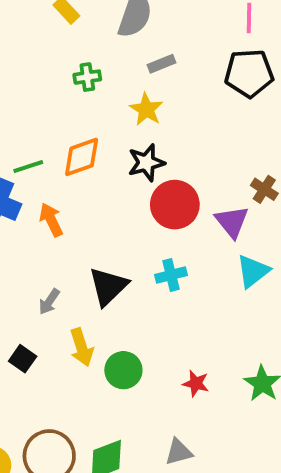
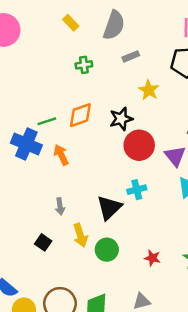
yellow star: (146, 109) -> (149, 90), moved
black triangle: (108, 286) -> (109, 208), moved
gray arrow: (49, 302) -> (60, 206), turned -42

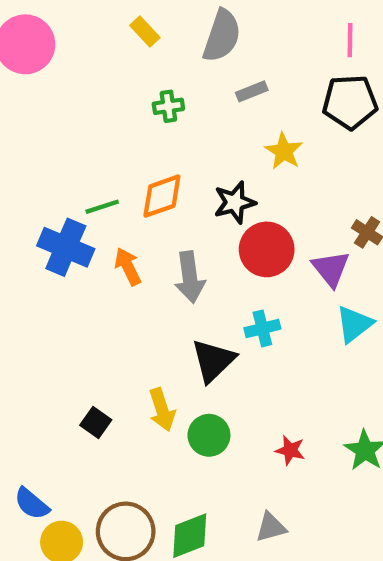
gray arrow: (60, 206) -> (190, 277), moved, size x1.6

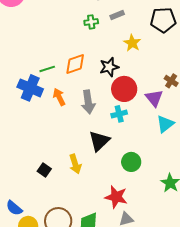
green cross: (168, 106) -> (91, 22), moved
cyan cross: (262, 328) -> (119, 114), moved
green circle: (209, 435) -> (131, 162), moved
red star: (290, 450) -> (116, 197), moved, size x1.6

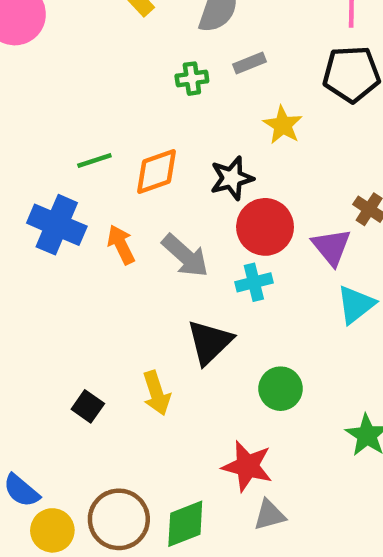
green line: (47, 69) -> (94, 160), moved
gray arrow: (88, 102) -> (185, 256), turned -40

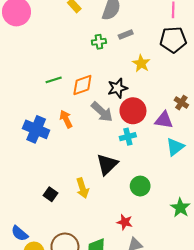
blue cross: (57, 225) -> (36, 129), moved
purple triangle: (331, 247) -> (164, 120), turned -42
gray arrow: (185, 256) -> (102, 112), moved
red star: (247, 466) -> (125, 222), size x0.7

